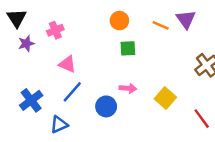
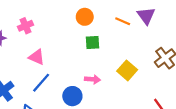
yellow square: (165, 98) -> (127, 70), moved

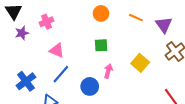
purple triangle: (146, 16) -> (164, 25), moved
green square: (93, 42) -> (101, 45), moved
pink arrow: (93, 79) -> (108, 71), turned -80

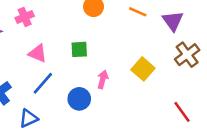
green square: (101, 45) -> (79, 49), moved

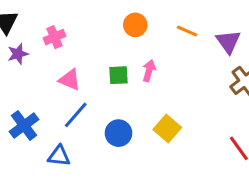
yellow square: (143, 69) -> (167, 129), moved
pink arrow: (103, 79) -> (149, 71), moved
blue triangle: (29, 118) -> (59, 156), turned 30

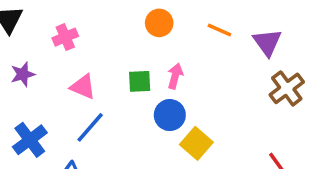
purple star: (18, 54) -> (23, 74), moved
blue circle: (118, 133) -> (170, 115), moved

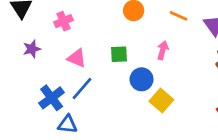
pink arrow: (175, 76) -> (163, 50), moved
blue cross: (30, 140) -> (52, 98), moved

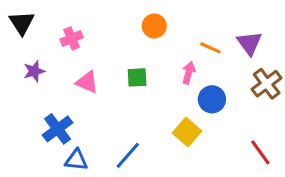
orange line: (179, 16) -> (210, 48), moved
blue circle: (142, 79) -> (212, 99), moved
blue line: (82, 89) -> (128, 155), moved

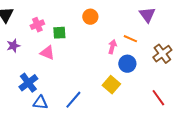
purple triangle: (249, 43) -> (147, 15), moved
orange line: (210, 48) -> (130, 39), moved
green square: (137, 77) -> (59, 33), moved

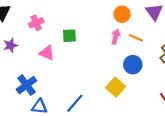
orange circle: (90, 17) -> (122, 14), moved
green square: (59, 33) -> (69, 36), moved
pink arrow: (112, 47) -> (116, 37), moved

